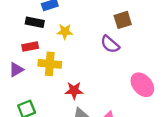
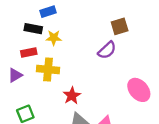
yellow star: (65, 31) -> (54, 38), moved
purple semicircle: (110, 44) -> (107, 50), turned -84
red star: (74, 91) -> (72, 96), turned -30

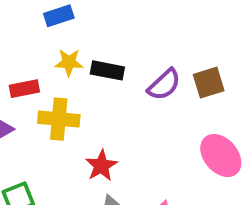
brown square: (120, 26) -> (209, 83), moved
black rectangle: (33, 29) -> (107, 70), moved

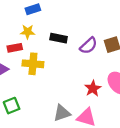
yellow star: (69, 62) -> (28, 32), moved
red star: (101, 166) -> (93, 88), moved

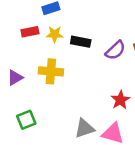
yellow star: (28, 32) -> (55, 34), moved
red rectangle: (15, 48) -> (30, 32), moved

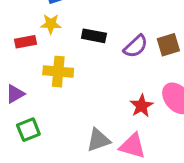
red rectangle: (30, 32) -> (25, 42), moved
yellow star: (55, 34) -> (51, 24), moved
purple triangle: (15, 78) -> (15, 94), moved

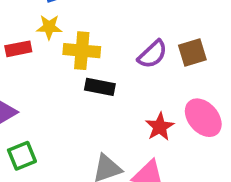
black rectangle: (94, 36) -> (100, 87), moved
yellow cross: (58, 72) -> (82, 51), moved

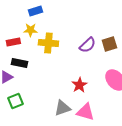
black rectangle: (100, 87) -> (19, 63), moved
red star: (160, 127) -> (79, 85), moved

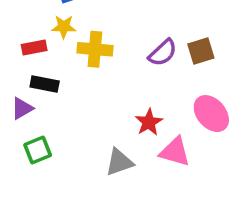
pink triangle: (85, 112) -> (175, 152), moved

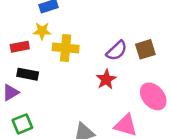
red star: (149, 122) -> (106, 79), moved

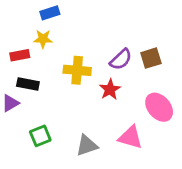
yellow cross: (66, 48) -> (77, 70), moved
green square: (22, 124) -> (40, 136), moved

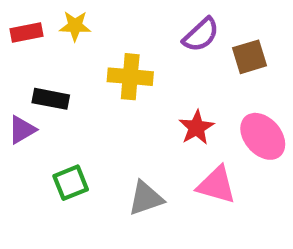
red rectangle: (20, 55) -> (26, 33), moved
purple semicircle: (121, 59) -> (201, 35), moved
red star: (110, 89) -> (197, 128), moved

